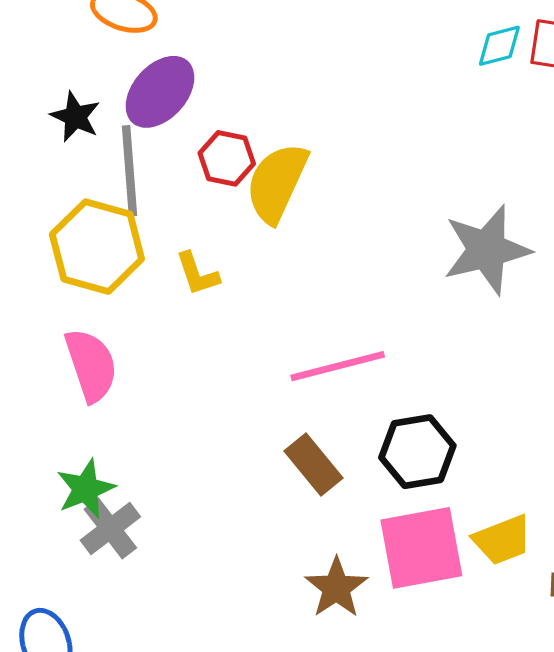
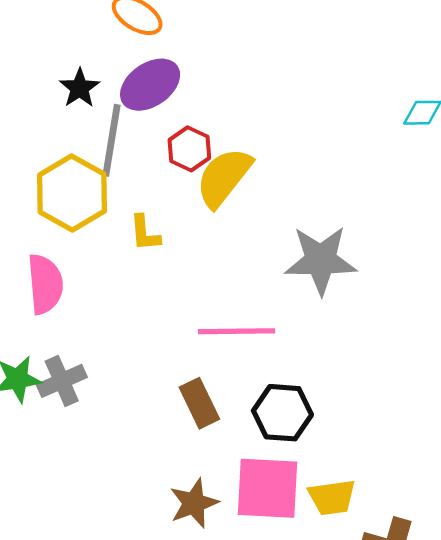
gray star: (487, 250) -> (321, 260), moved
gray cross: (110, 528) -> (62, 381), moved

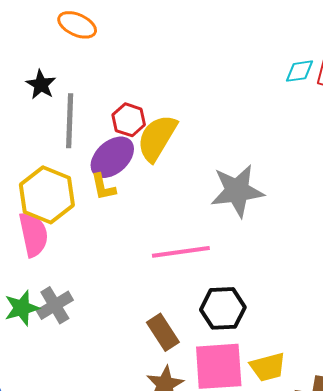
purple ellipse: (150, 85) -> (112, 157), moved
yellow hexagon: (72, 193) -> (47, 195), moved
brown rectangle: (199, 403) -> (163, 332), moved

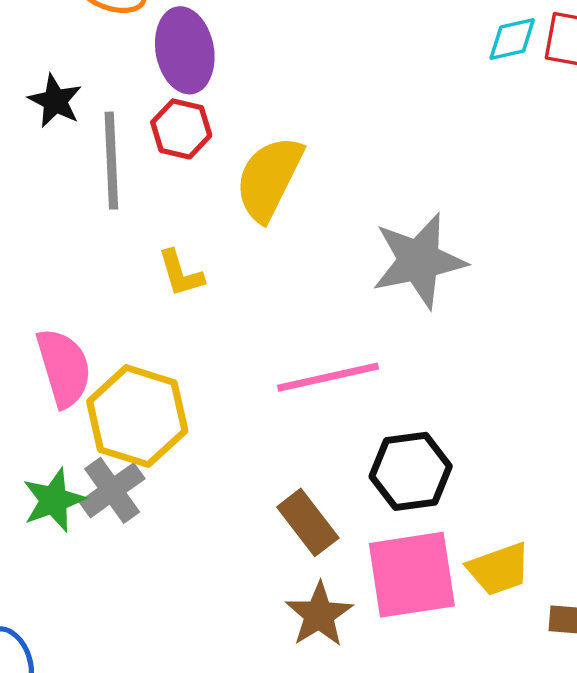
red hexagon: (129, 120) -> (181, 129), moved
purple ellipse: (112, 157) -> (185, 50), moved, turned -54
yellow hexagon: (47, 195) -> (137, 416), moved

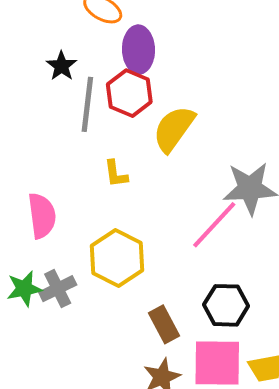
red hexagon: (181, 129) -> (129, 93), size x1.4
pink line: (328, 377) -> (214, 225), moved, turned -44
yellow hexagon: (137, 416) -> (117, 258), moved

